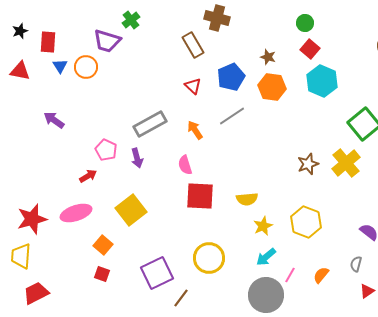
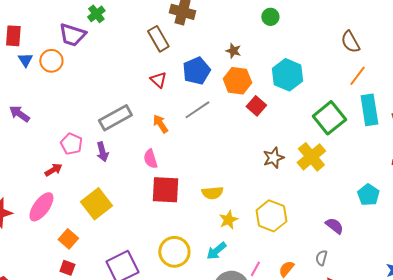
red square: (310, 49) -> (256, 106), moved
pink ellipse: (76, 213) -> (41, 207), turned -36
cyan arrow: (266, 257) -> (216, 251), moved

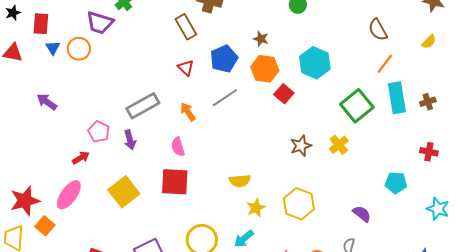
yellow cross: (311, 157) -> (339, 145), size x0.7
red square: (165, 190) -> (175, 182), moved
cyan pentagon: (368, 195) -> (396, 183), turned -30
orange square: (68, 239) -> (45, 226), moved

